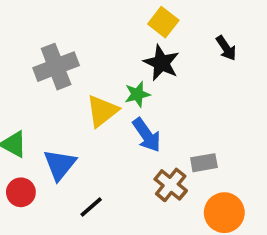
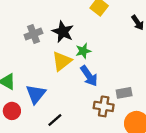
black star: (161, 63) -> (63, 32), moved
gray cross: (56, 67) -> (33, 34), size x0.7
brown cross: (171, 185) -> (104, 106), turned -30

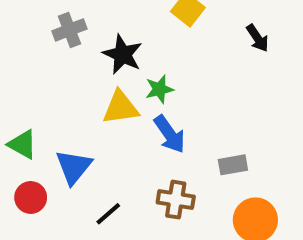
gray cross: (33, 34) -> (69, 30), moved
yellow triangle: (62, 61) -> (121, 108), turned 30
brown cross: (104, 106) -> (176, 200), moved

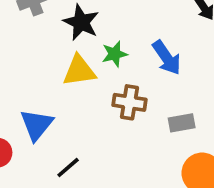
blue arrow: (170, 134) -> (167, 58), moved
brown cross: (176, 200) -> (129, 102), moved

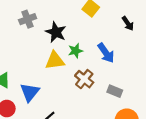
brown cross: (129, 102) -> (84, 79), turned 30
gray rectangle: (182, 123) -> (115, 91), turned 32

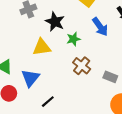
blue arrow: (106, 53) -> (100, 27), moved
yellow triangle: (55, 61) -> (42, 47), moved

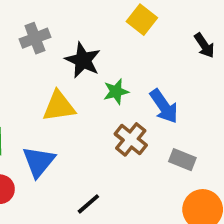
blue arrow: (100, 27) -> (164, 106), moved
black line: (48, 102) -> (88, 204), moved

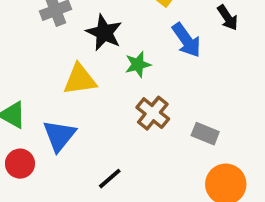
blue arrow: (164, 106) -> (186, 40), moved

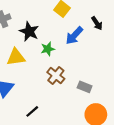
blue arrow: (186, 40) -> (74, 36), turned 78

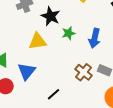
blue arrow: (74, 36) -> (95, 38), moved, turned -30
brown cross: (56, 76) -> (84, 72), moved

